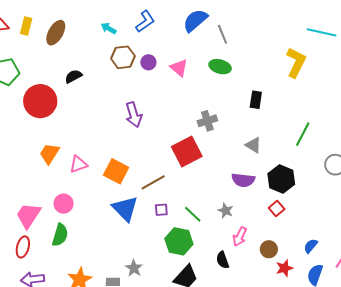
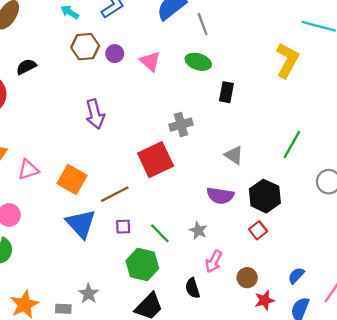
black rectangle: (256, 100) -> (226, 92), moved

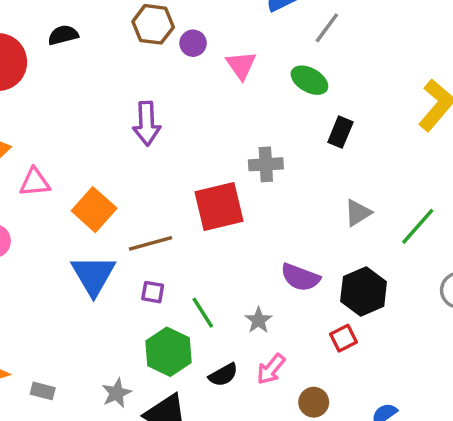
gray line: (203, 24) -> (327, 28), turned 45
gray triangle: (234, 155) -> (358, 213), moved, turned 42
black semicircle: (193, 288) -> (223, 375), moved, turned -114
gray star: (88, 294) -> (117, 393), moved

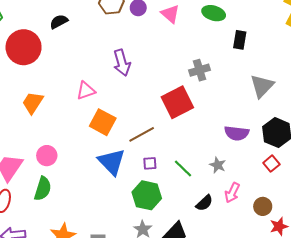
pink triangle: (35, 182) -> (86, 91), moved
gray triangle: (358, 213) -> (262, 86), size x1.4
green hexagon: (168, 352) -> (147, 195), moved

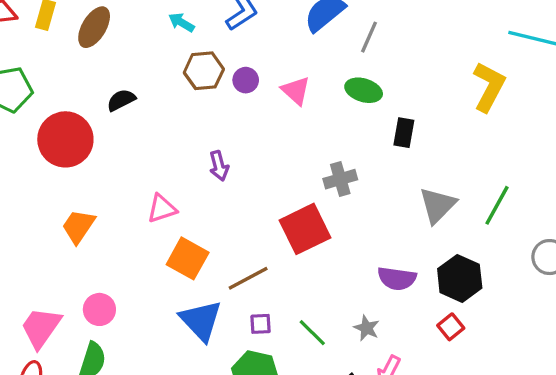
purple arrow: (122, 63) -> (219, 166), size x0.7

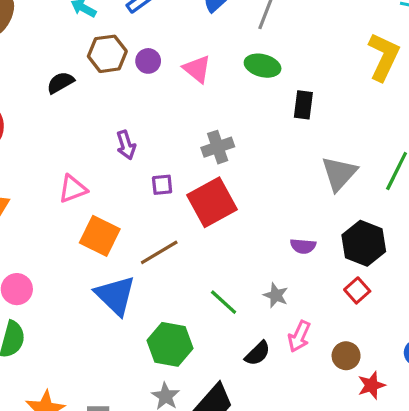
black semicircle: (121, 100) -> (60, 83), moved
gray cross: (340, 179) -> (218, 147), moved
purple semicircle: (397, 278) -> (303, 246), size x0.7
purple square: (261, 324) -> (162, 185), moved

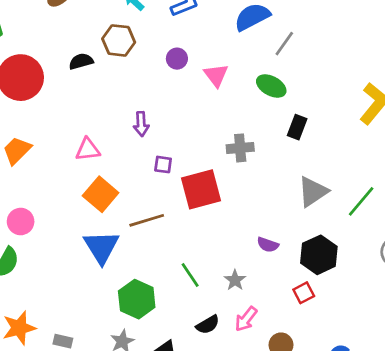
brown hexagon: (107, 54) -> (119, 40), moved
black semicircle: (60, 83) -> (81, 61), moved
gray cross: (218, 147) -> (240, 148), moved

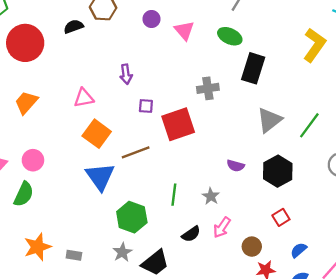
black rectangle: (297, 127) -> (253, 68), size x1.5
green line: (190, 275) -> (174, 195), turned 45
red square: (304, 293) -> (281, 217), moved

